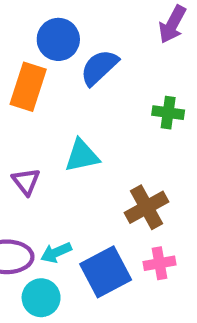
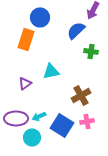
blue semicircle: (99, 67) -> (76, 30), moved
purple triangle: (26, 181) -> (25, 83), turned 32
blue square: (106, 272) -> (62, 125), turned -30

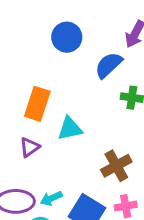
blue circle: (40, 17) -> (67, 37), moved
orange rectangle: (26, 39) -> (37, 104), moved

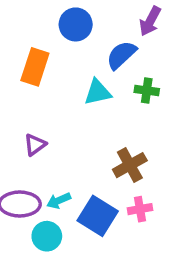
orange rectangle: (37, 104) -> (35, 67), moved
cyan triangle: (70, 129) -> (98, 92), moved

